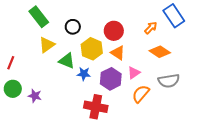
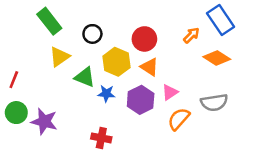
orange diamond: (160, 52) -> (217, 58), moved
purple star: (35, 96) -> (44, 121), size x1.5
red cross: (96, 107) -> (101, 138), moved, size x0.7

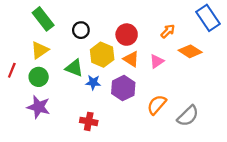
blue rectangle: (221, 20) -> (208, 18), moved
yellow triangle: (59, 57) -> (40, 50), moved
pink triangle: (170, 92) -> (157, 61), moved
gray semicircle: (214, 102) -> (188, 116), moved, turned -35
green circle: (16, 113) -> (39, 77), moved

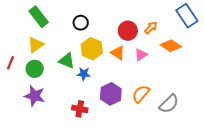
black circle: (81, 30) -> (81, 23), moved
red circle: (127, 35) -> (128, 31), moved
purple hexagon: (123, 88) -> (111, 94), moved

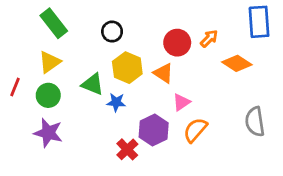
blue rectangle: (187, 16) -> (259, 22), turned 30
pink triangle: (141, 55) -> (181, 102), moved
gray semicircle: (169, 104) -> (255, 122), moved, turned 125
red cross: (80, 109) -> (127, 149), moved, turned 35

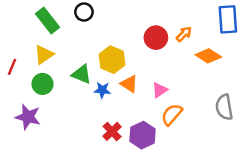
black circle: (112, 32) -> (84, 12), moved
orange triangle: (163, 73) -> (129, 84), moved
red line: (15, 87) -> (12, 67), moved
purple hexagon: (154, 130) -> (142, 135), moved
purple star: (48, 133) -> (28, 117), moved

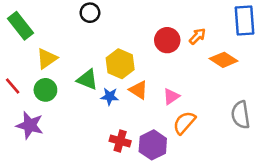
green rectangle: (47, 21) -> (21, 26), moved
red line: (12, 67) -> (13, 86), moved, turned -63
red cross: (112, 131) -> (120, 141), turned -30

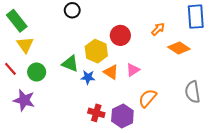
red circle: (167, 40) -> (120, 35), moved
yellow triangle: (47, 58) -> (25, 45), moved, turned -30
pink triangle: (171, 96) -> (133, 70), moved

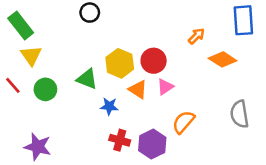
red circle: (120, 35) -> (154, 61), moved
blue star: (88, 77) -> (109, 106), moved
purple star: (24, 100) -> (38, 147), moved

